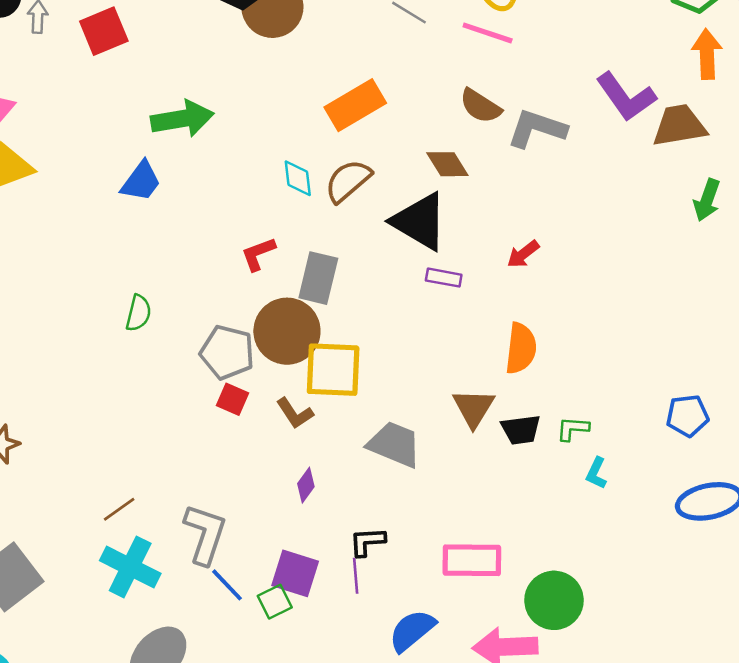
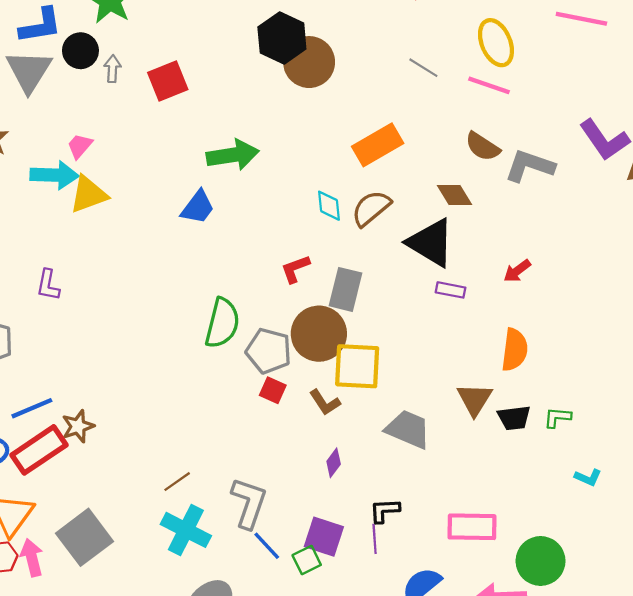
green semicircle: (138, 313) -> (222, 323), moved, size x1.6
cyan L-shape: (596, 473) -> (588, 477), moved, turned -92

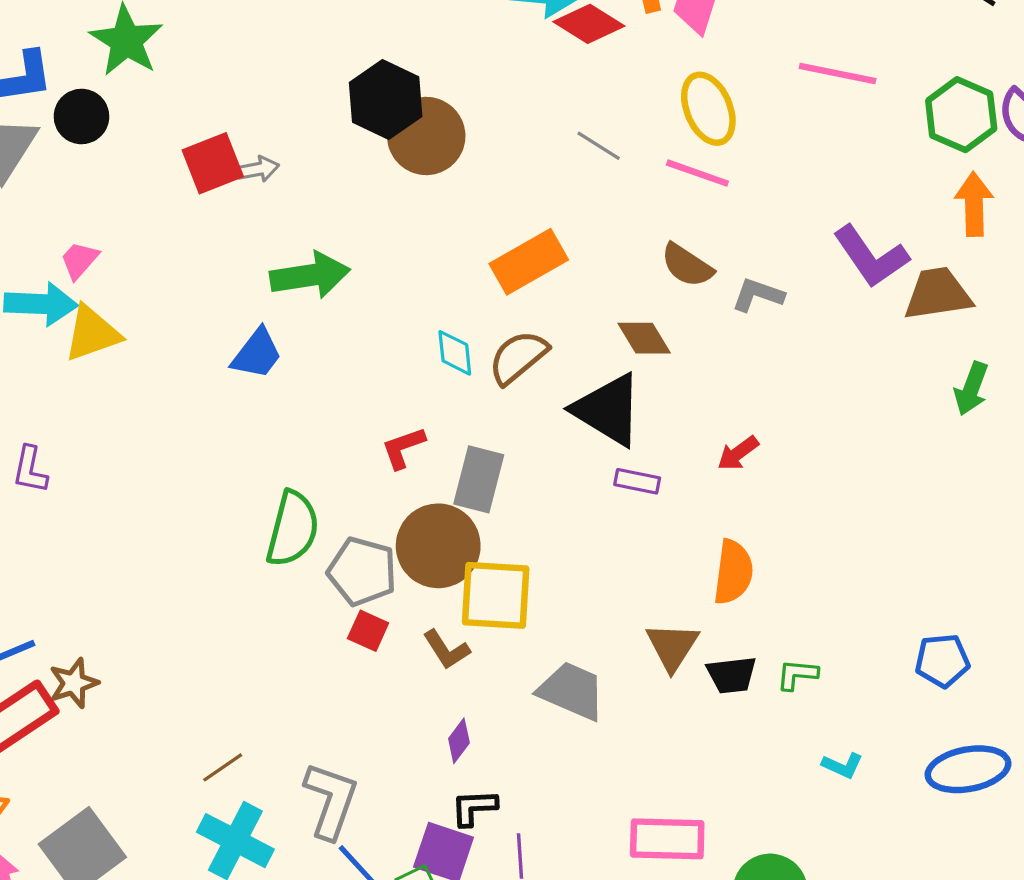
gray arrow: (112, 69) -> (258, 169), moved, turned 76
gray L-shape: (530, 166) -> (758, 295), size x0.7
black L-shape: (385, 511) -> (474, 808), moved

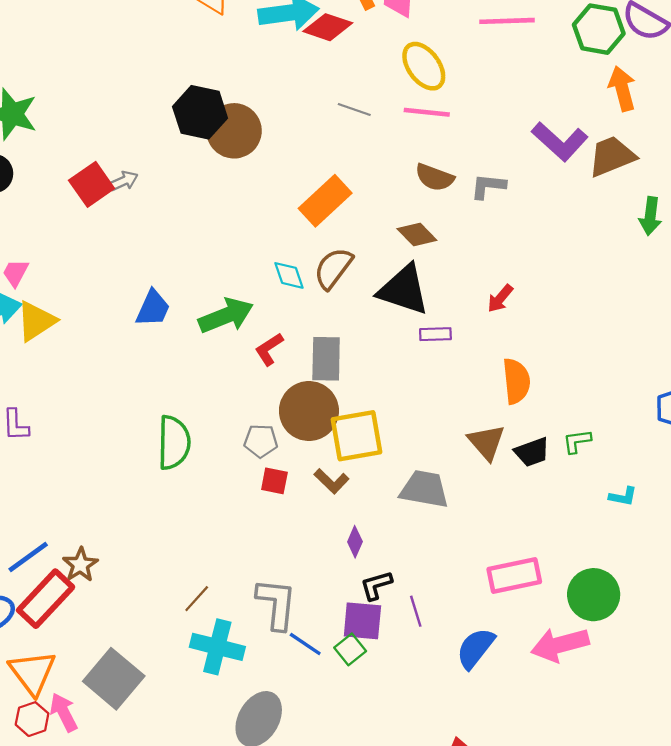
green arrow: (310, 275) -> (226, 316), moved
green semicircle: (293, 529) -> (174, 443), moved
gray pentagon: (362, 571) -> (261, 441), size x0.7

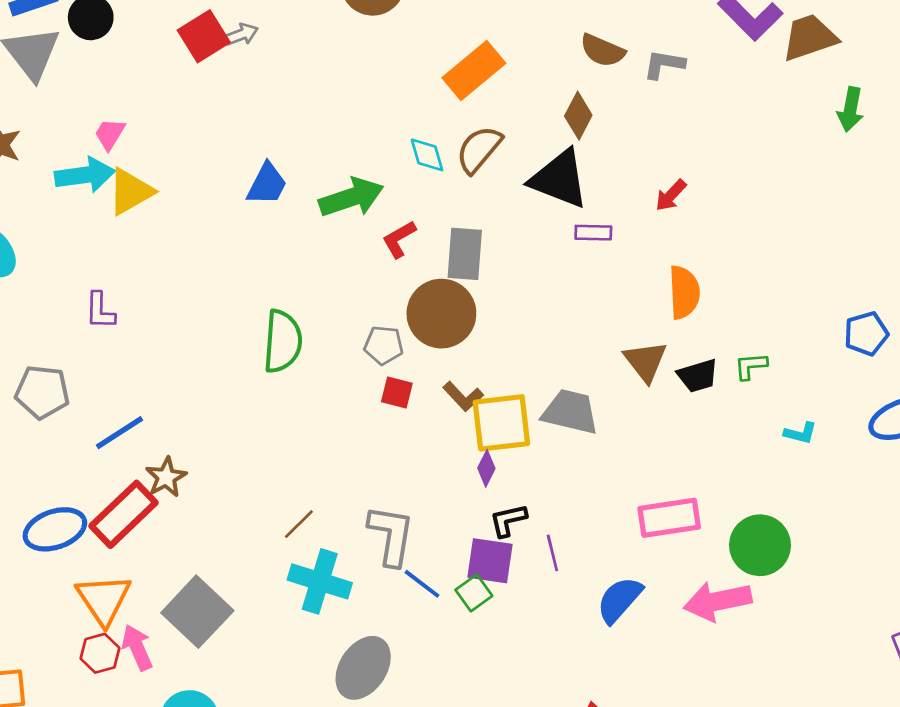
brown diamond: (417, 234) -> (578, 116), turned 69
yellow square: (357, 436) -> (501, 423), moved
blue line: (28, 557) -> (119, 433), moved

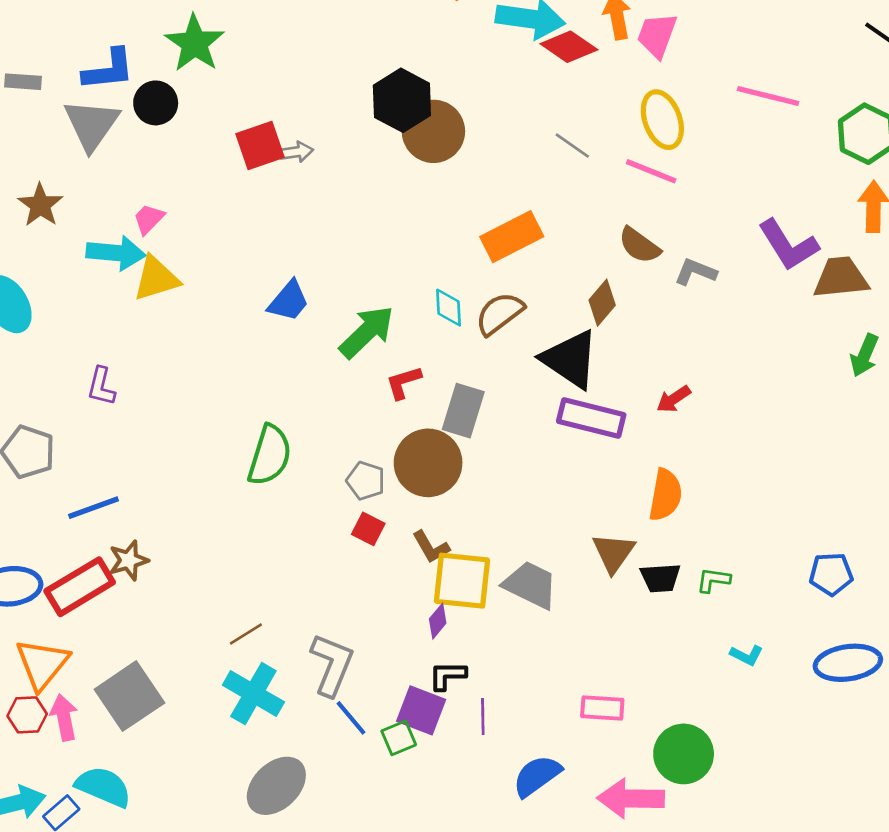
green arrow: (351, 197) -> (367, 332), turned -38
purple rectangle: (593, 233) -> (591, 418), size x1.8
pink rectangle: (669, 518) -> (602, 708), size x0.7

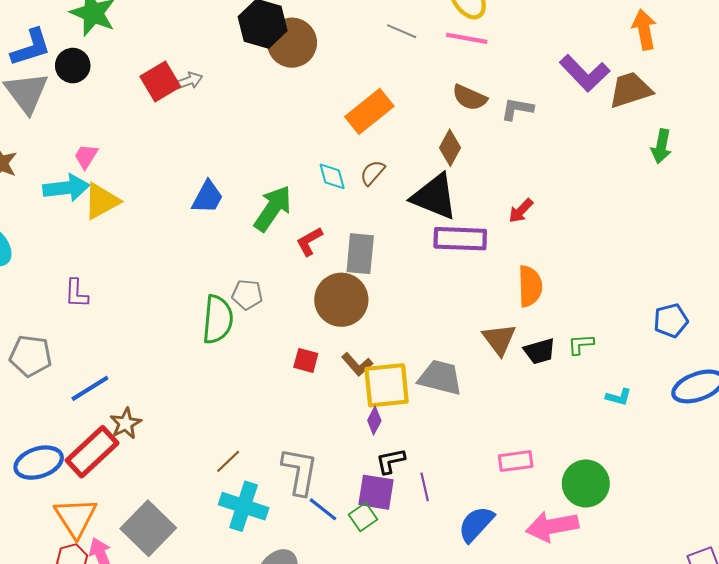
brown semicircle: (500, 313) -> (372, 173), size x0.7
gray pentagon: (366, 481) -> (247, 295), moved

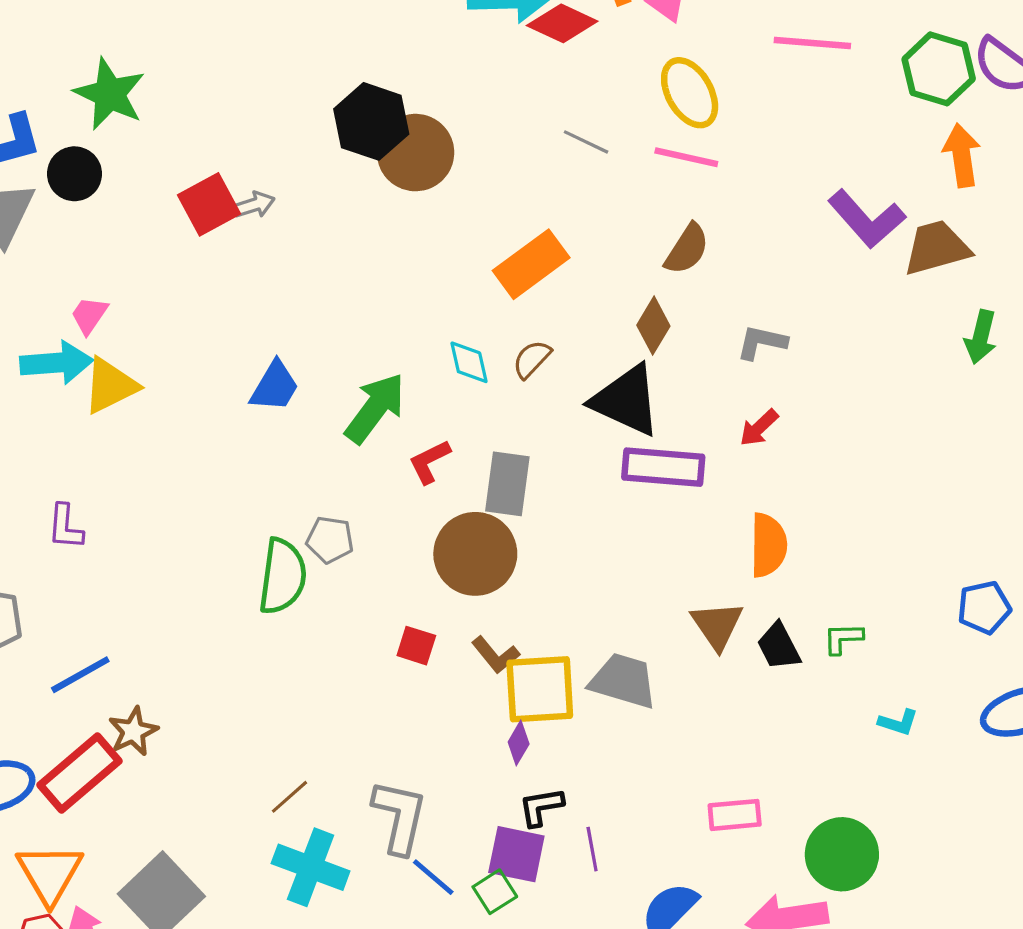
brown semicircle: (470, 97) -> (687, 249), turned -84
gray L-shape: (517, 109) -> (762, 342), moved
black trapezoid: (540, 351) -> (779, 646), turned 76

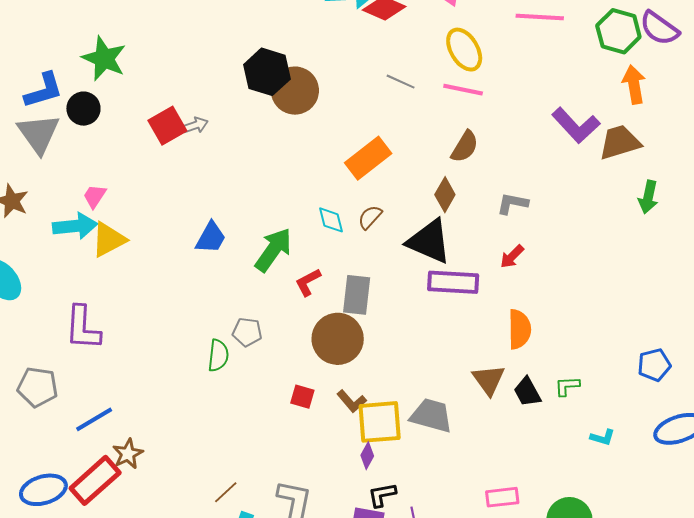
purple L-shape: (65, 527) -> (83, 328), size x1.6
green semicircle: (282, 576) -> (218, 355), size x0.7

